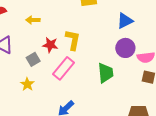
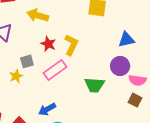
yellow arrow: (33, 20) -> (38, 15), size x1.5
gray square: (33, 59) -> (27, 61), moved
green trapezoid: (105, 73) -> (95, 85), turned 85

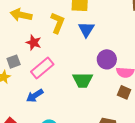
blue triangle: (126, 40) -> (86, 29), moved, turned -42
yellow L-shape: (71, 45) -> (58, 23), moved
blue arrow: (47, 109) -> (35, 96), moved

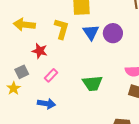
purple circle: (107, 59) -> (113, 33), moved
pink rectangle: (42, 68) -> (51, 75), size x0.6
blue arrow: (35, 96) -> (46, 104), turned -132

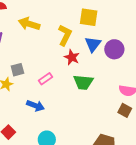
red star: (40, 51) -> (72, 57), moved
green trapezoid: (92, 83) -> (83, 82), moved

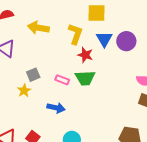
pink rectangle: (45, 79) -> (62, 80), turned 64
green trapezoid: (83, 82) -> (85, 78), moved

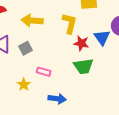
blue triangle: (104, 39) -> (102, 38), moved
gray square: (33, 75) -> (26, 48), moved
pink rectangle: (62, 80) -> (44, 72), moved

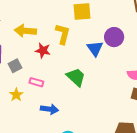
red star: (81, 43) -> (43, 51), moved
gray square: (26, 48) -> (15, 66), moved
green trapezoid: (83, 66) -> (76, 77), turned -130

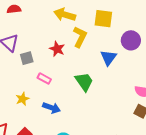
yellow arrow: (25, 31) -> (65, 15), moved
purple circle: (114, 37) -> (131, 40), moved
yellow star: (16, 95) -> (22, 99), moved

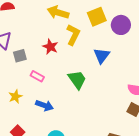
yellow square: (103, 19) -> (97, 17), turned -30
purple circle: (131, 40) -> (121, 25), moved

